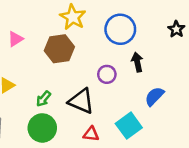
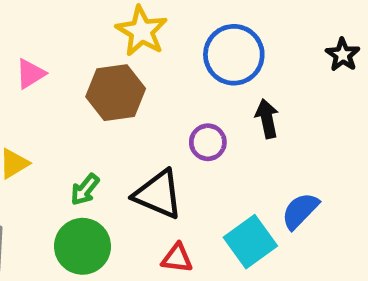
blue semicircle: (154, 96) -> (300, 211), moved

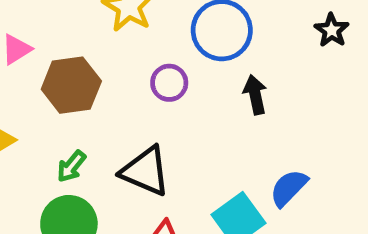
brown hexagon: (116, 93) -> (71, 85), moved
purple circle: (208, 142) -> (169, 83), moved

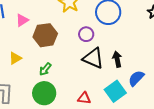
black arrow: (255, 95) -> (117, 59), moved
black triangle: (145, 171) -> (93, 58), moved

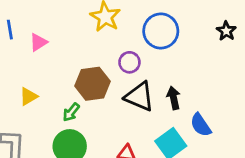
brown hexagon: (45, 35) -> (92, 84), moved
blue semicircle: (136, 78) -> (201, 125), turned -78

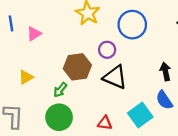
black arrow: (174, 98) -> (165, 72), moved

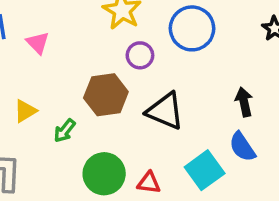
pink triangle: (34, 34) -> (38, 43), turned -42
purple circle: (107, 50) -> (140, 55), moved
green arrow: (60, 90) -> (65, 131), moved
green circle: (59, 117) -> (104, 174), moved

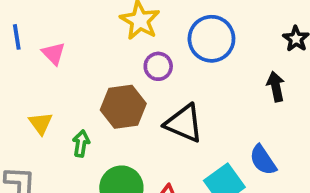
black arrow: (244, 102) -> (276, 87), moved
yellow triangle: (25, 111) -> (41, 123), turned -35
green arrow: (65, 131) -> (81, 143), turned 150

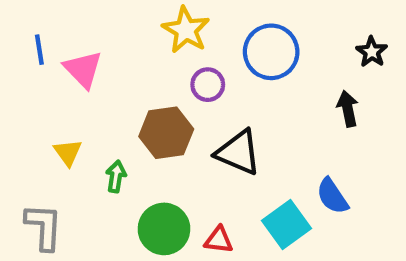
pink triangle: (53, 53) -> (83, 69), size x1.4

